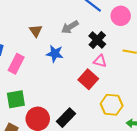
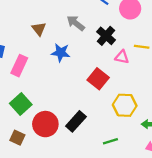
gray arrow: (70, 27) -> (76, 23), turned 72
pink triangle: (100, 61) -> (122, 57), moved
green square: (16, 99) -> (21, 104), turned -30

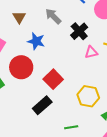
pink triangle: (122, 57) -> (91, 52), turned -32
red square: (98, 79) -> (53, 79), moved
red circle: (45, 124) -> (21, 67), moved

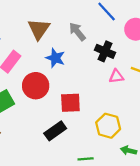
brown triangle: (19, 17) -> (39, 29), size x1.5
black cross: (79, 31) -> (105, 51), turned -30
red square: (53, 79) -> (70, 103), turned 36

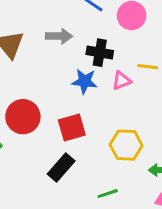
gray arrow: (77, 32) -> (59, 36), turned 144
blue star: (55, 58) -> (85, 81), moved

